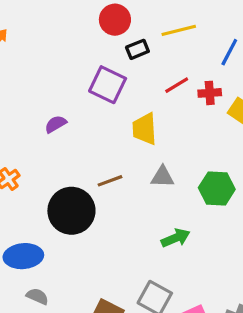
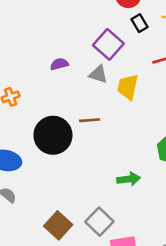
black rectangle: (137, 49) -> (139, 23), turned 66
gray triangle: (163, 177) -> (98, 74), moved

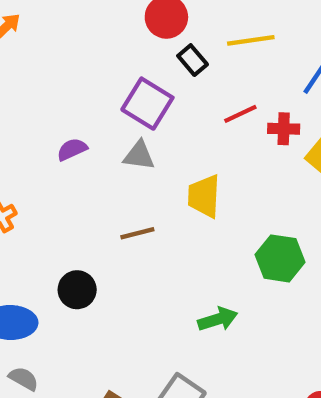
yellow trapezoid: (128, 87) -> (204, 196), moved
black circle: (53, 135) -> (77, 290), moved, size x0.6

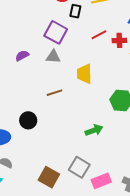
black rectangle: (193, 60) -> (75, 11), turned 56

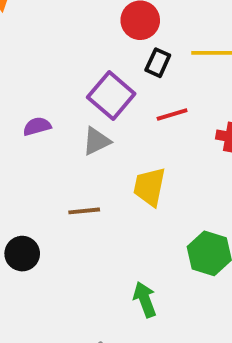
red line: (99, 35) -> (172, 114), moved
gray triangle: (53, 57) -> (97, 141), turned -42
green arrow: (94, 130) -> (145, 300), turned -102

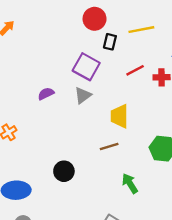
red line: (172, 114) -> (135, 70), moved
brown line: (84, 211) -> (109, 146), moved
black circle: (22, 254) -> (64, 171), moved

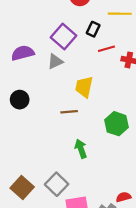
black rectangle: (110, 42) -> (93, 29), moved
purple semicircle: (46, 94) -> (23, 53), size x1.5
black circle: (64, 171) -> (20, 100), moved

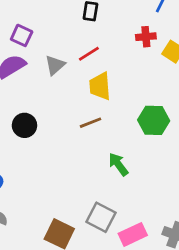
purple square: (64, 37) -> (22, 35), moved, size x0.7
red line: (106, 49) -> (89, 54), moved

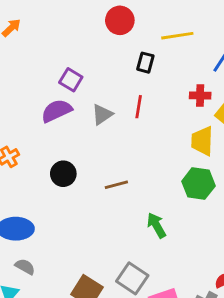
red line: (89, 54) -> (139, 107), turned -55
yellow trapezoid: (100, 86) -> (202, 141), moved
brown line: (90, 123) -> (116, 185), moved

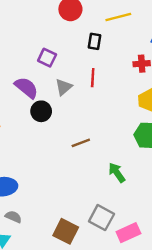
purple square: (71, 80) -> (47, 58), moved
purple semicircle: (57, 111) -> (26, 88), turned 70
black circle: (63, 174) -> (41, 111), moved

